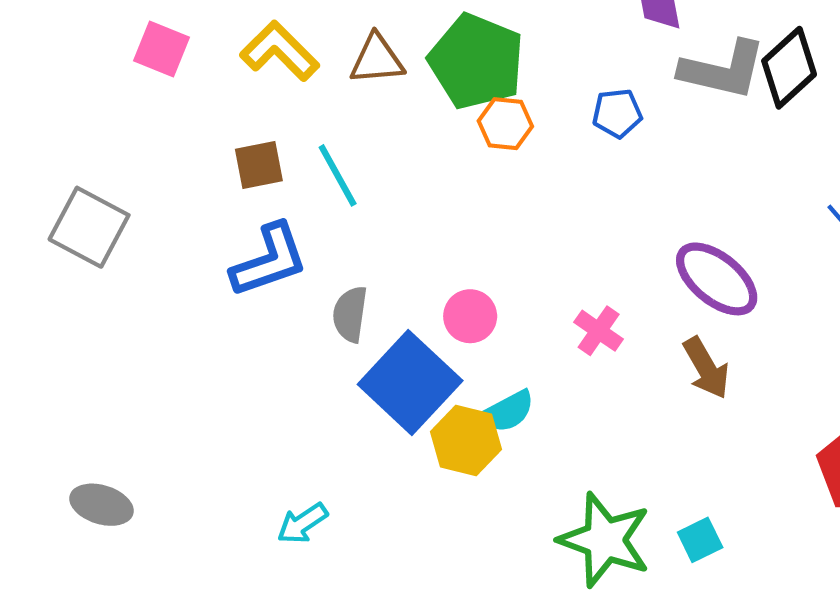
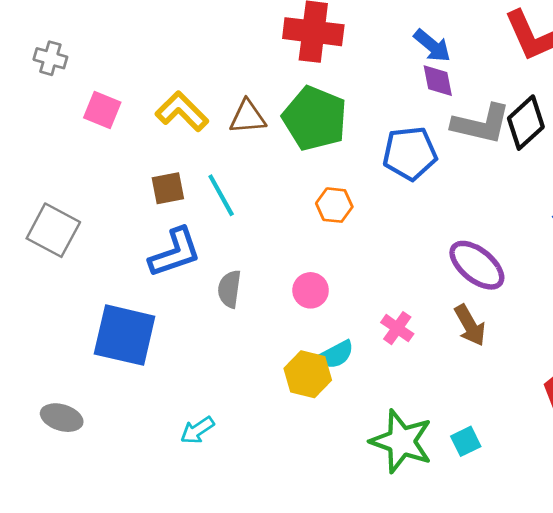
blue pentagon: (617, 113) -> (410, 153), size x1.6
orange hexagon: (505, 124) -> (334, 205), moved
pink cross: (599, 331) -> (397, 328), moved
blue square: (410, 382) -> (125, 335), moved, turned -30

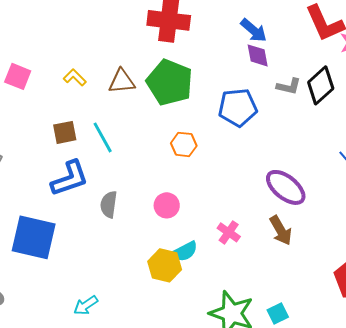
yellow L-shape: (182, 111) -> (75, 77), size x0.6
gray L-shape: (481, 124) -> (289, 86), size x0.6

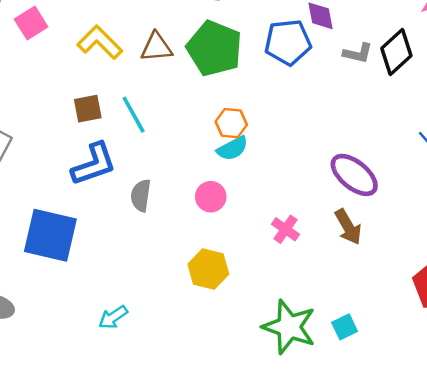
pink square: (18, 76) -> (31, 23), moved, turned 36
yellow L-shape: (75, 77) -> (100, 42), size x1.6
blue pentagon: (238, 107) -> (288, 42), moved
cyan semicircle: (185, 251) -> (232, 148), moved

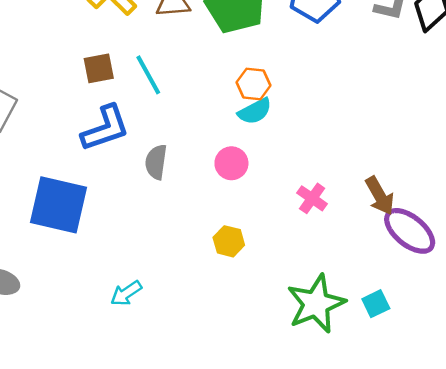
purple ellipse: (354, 175) -> (410, 231), moved
yellow hexagon: (208, 269) -> (229, 241), size x0.7
green star: (289, 327) -> (316, 304), turned 30

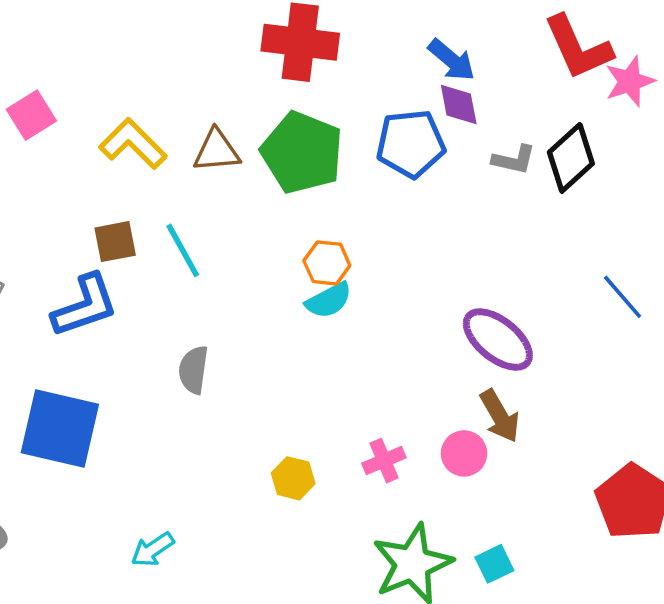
blue L-shape: (105, 128) -> (85, 306), moved
pink circle: (231, 163) -> (464, 453), moved
pink cross: (312, 198) -> (384, 461), moved, turned 32
purple ellipse: (410, 231) -> (498, 339), moved

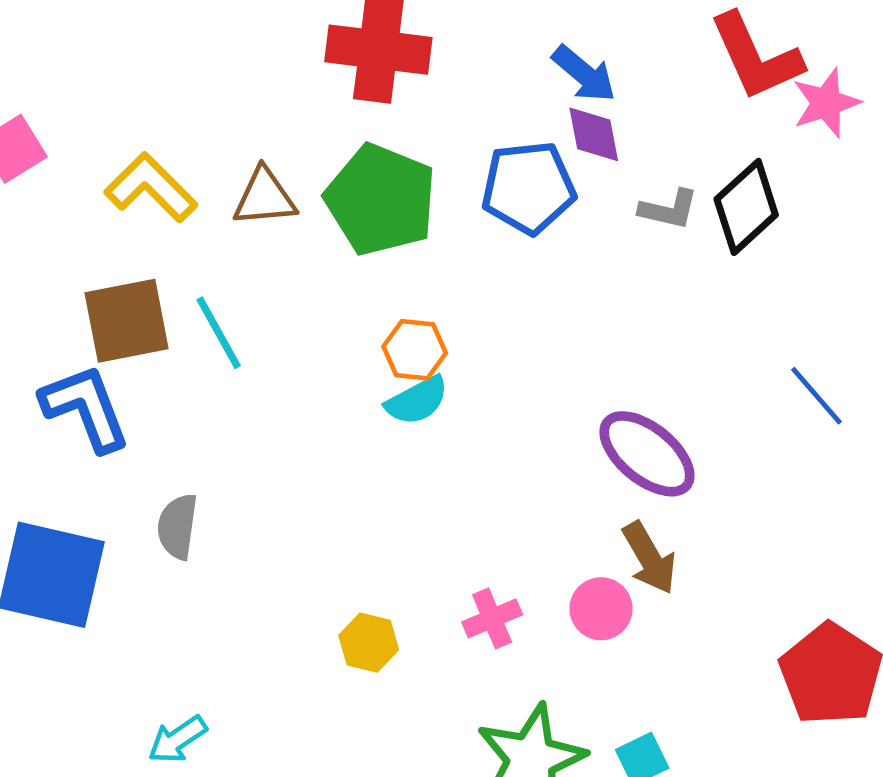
brown square: (115, 242) -> (127, 321), size x1.5
blue L-shape: (85, 306) -> (85, 408), turned -92
gray semicircle: (193, 370) -> (177, 526), moved

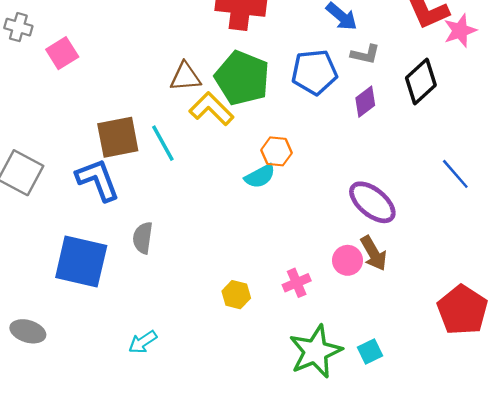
purple diamond: (594, 134) -> (365, 102), moved, turned 64
yellow L-shape: (151, 188) -> (211, 109), moved
gray L-shape: (669, 209) -> (365, 54), moved
orange hexagon: (415, 350) -> (276, 151), moved
pink circle: (601, 609) -> (348, 260), moved

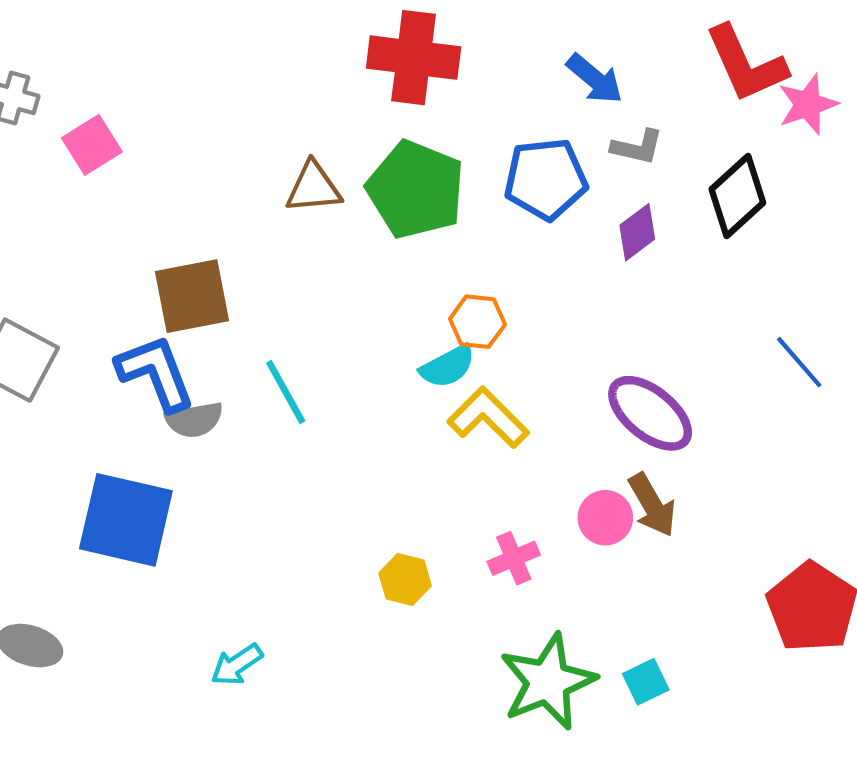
yellow L-shape: (211, 109) -> (488, 418), moved
cyan line: (163, 143) -> (286, 392), moved
gray semicircle: (143, 238) -> (194, 420), moved, turned -108

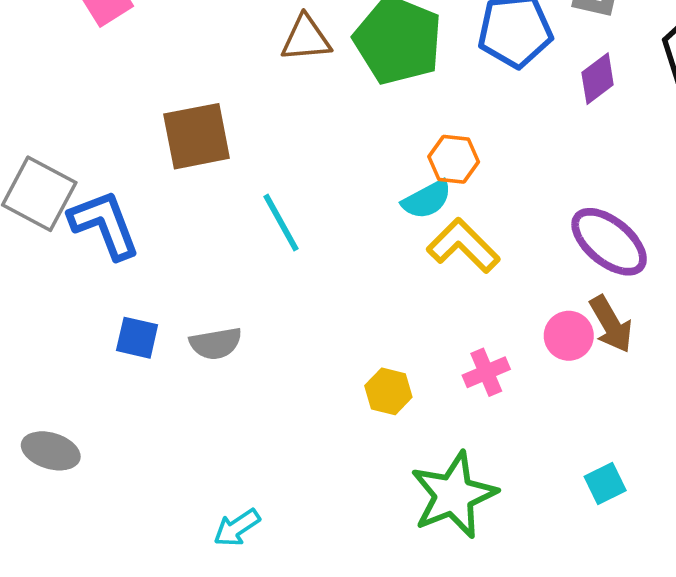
blue L-shape: (156, 373) -> (104, 224), moved
gray semicircle: (194, 420) -> (216, 343), moved
blue square: (126, 520) -> (137, 338), size x0.5
cyan arrow: (237, 665) -> (237, 528), moved
green star: (548, 682) -> (454, 495), moved

